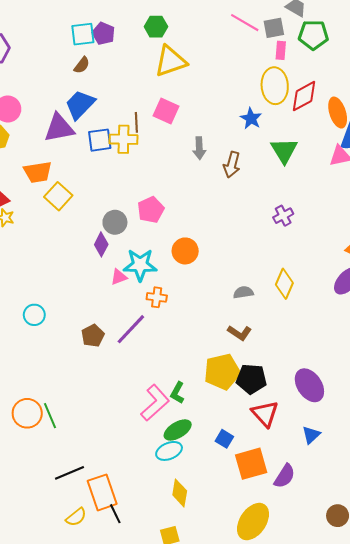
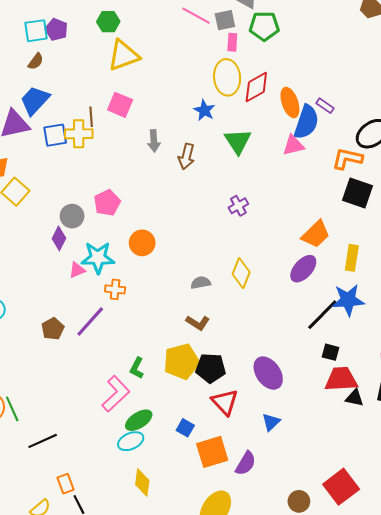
green L-shape: (177, 393) -> (137, 368), moved
black line: (69, 473) -> (43, 441), moved
orange rectangle: (102, 492) -> (65, 484), size x0.6

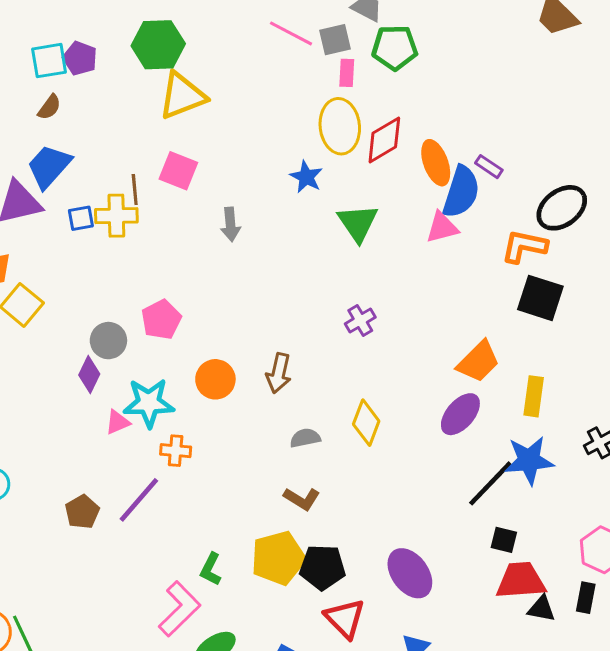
green hexagon: (108, 22) -> (158, 45), size x1.5
blue square: (55, 135) -> (81, 218), size x0.7
brown arrow: (186, 156) -> (279, 373), moved

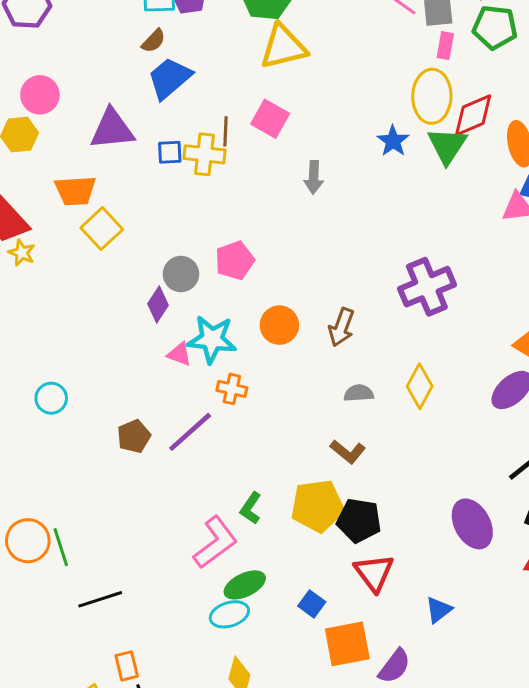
blue trapezoid: (49, 166) -> (170, 78), moved
green triangle: (358, 223) -> (447, 146), moved
purple cross: (360, 321) -> (427, 287), size x1.8
pink triangle: (118, 422) -> (179, 354), turned 36
purple ellipse: (410, 573) -> (472, 524), moved

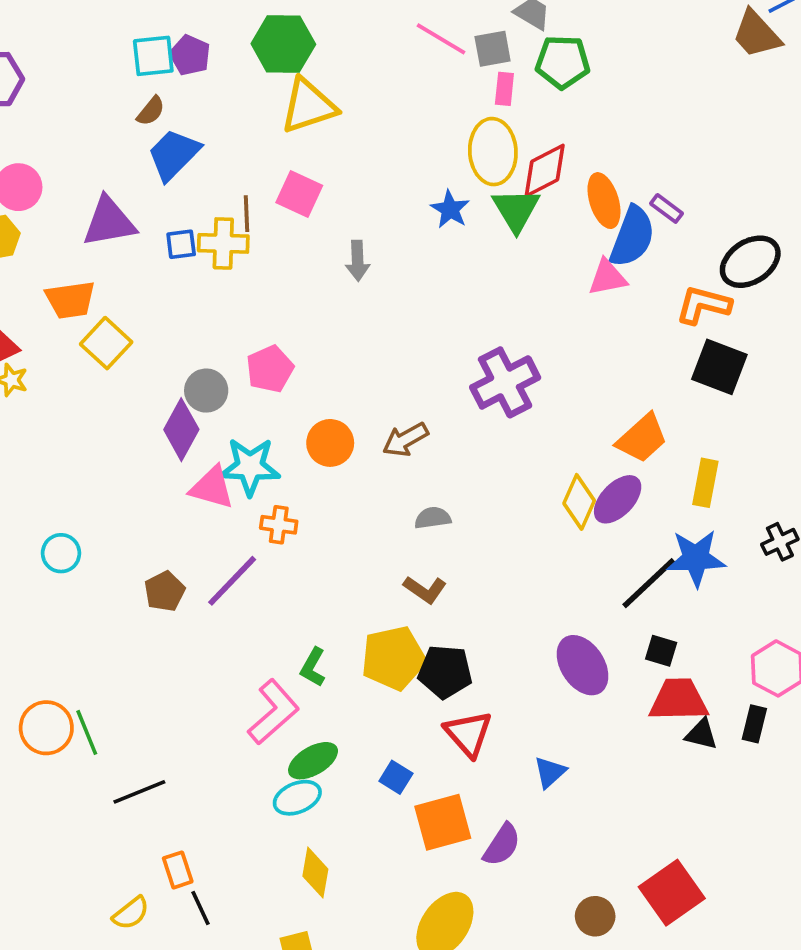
purple diamond: (158, 304) -> (181, 430), size x1.4
brown arrow: (341, 327) -> (405, 440), turned 45
pink triangle: (179, 354) -> (212, 488), size x1.5
yellow diamond: (420, 386) -> (579, 502), moved

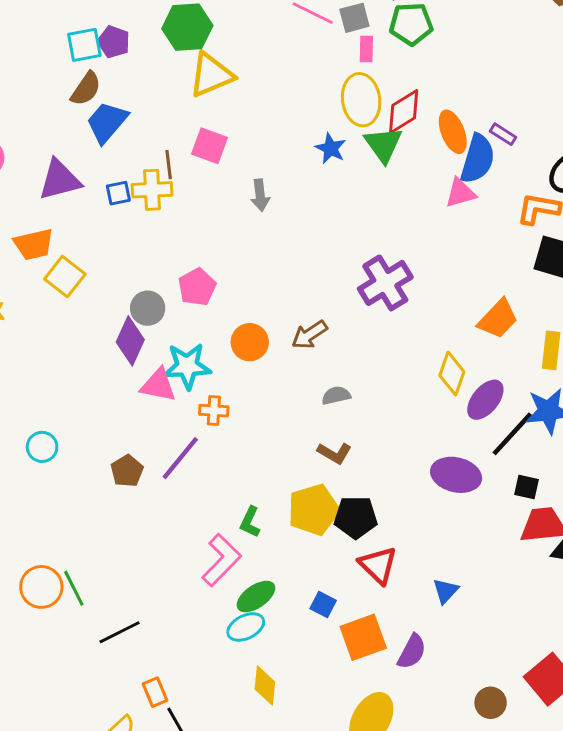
brown semicircle: (151, 111) -> (86, 89), size x1.4
purple ellipse: (618, 499) -> (485, 400), moved
purple ellipse: (583, 665) -> (456, 475), moved, turned -39

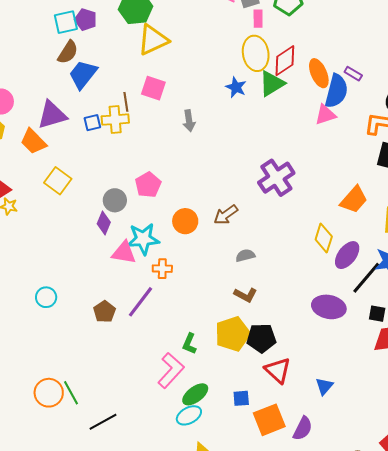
green triangle: (383, 145) -> (272, 84), turned 36
orange trapezoid: (34, 244) -> (33, 142), moved, turned 60
purple diamond: (130, 341) -> (104, 223), size x0.7
blue square: (323, 605) -> (241, 398), turned -30

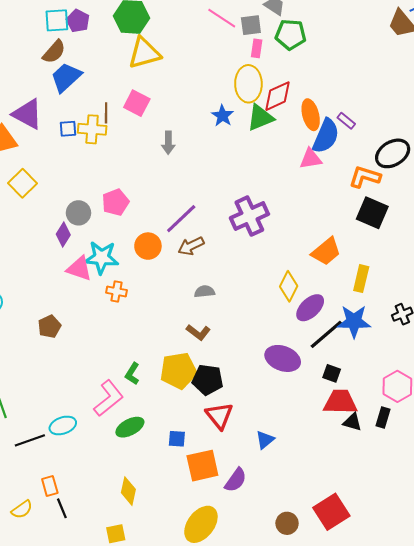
purple triangle: (52, 115) -> (27, 114), turned 36
purple line: (140, 302) -> (181, 219), moved
cyan ellipse: (189, 415) -> (63, 425), moved

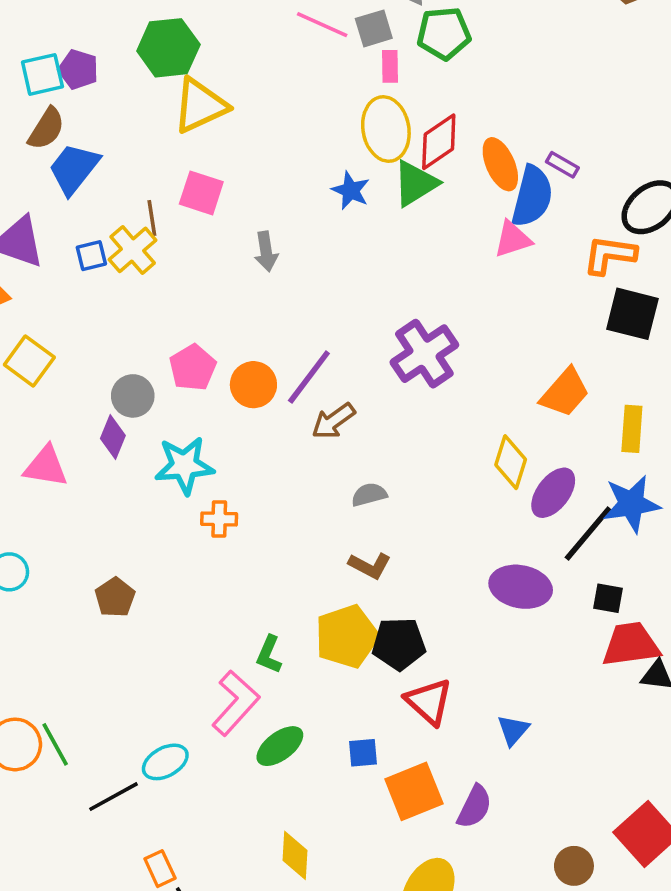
yellow cross: (92, 129) -> (133, 250), turned -36
orange circle: (148, 246) -> (253, 385), moved
pink triangle: (79, 269) -> (46, 466), moved

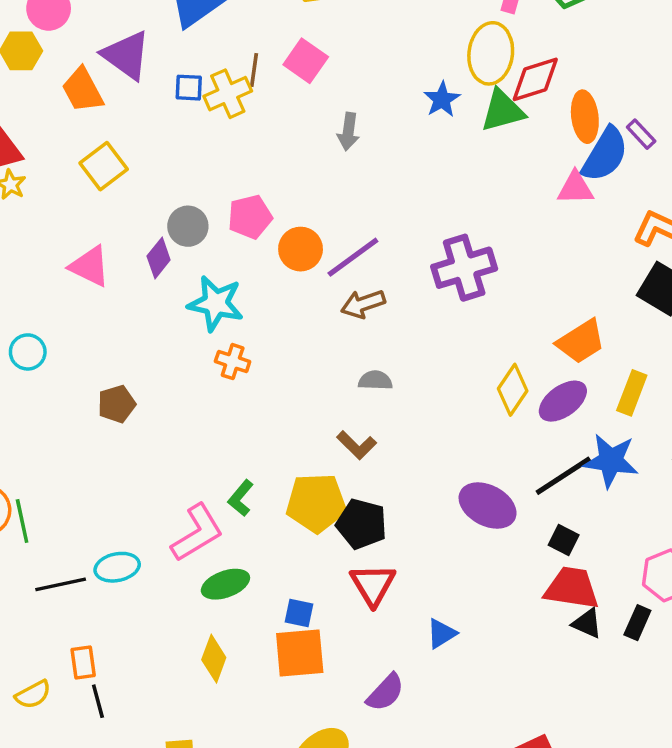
purple ellipse: (553, 493) -> (563, 401), moved
orange square: (414, 791) -> (300, 653), moved
yellow diamond: (295, 855) -> (214, 659), moved

